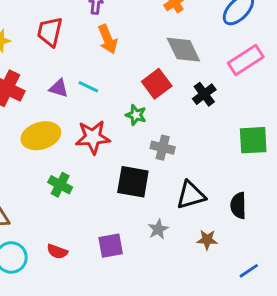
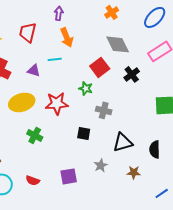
cyan line: (88, 87) -> (55, 59), moved, turned -32
black square: (133, 182) -> (84, 133), size x0.6

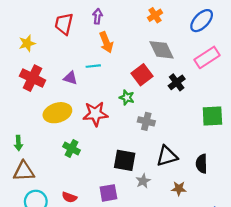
red trapezoid: (28, 32) -> (64, 24), moved
black square: (84, 133) -> (125, 160), moved, size x1.5

